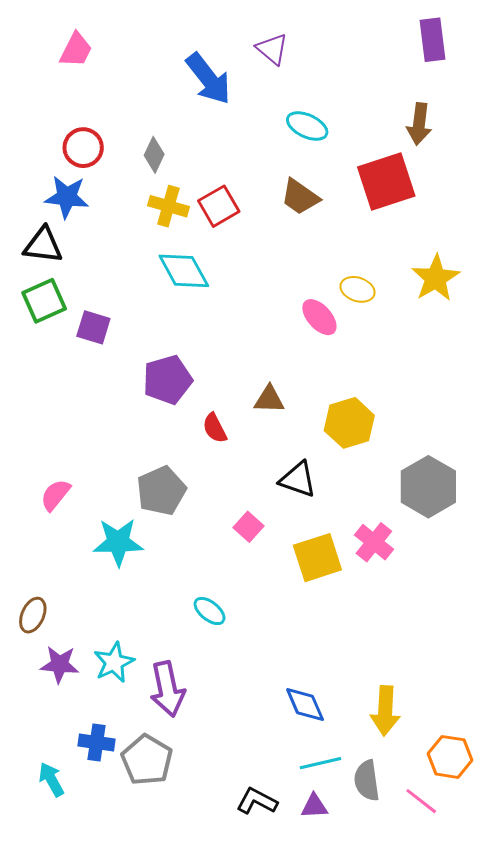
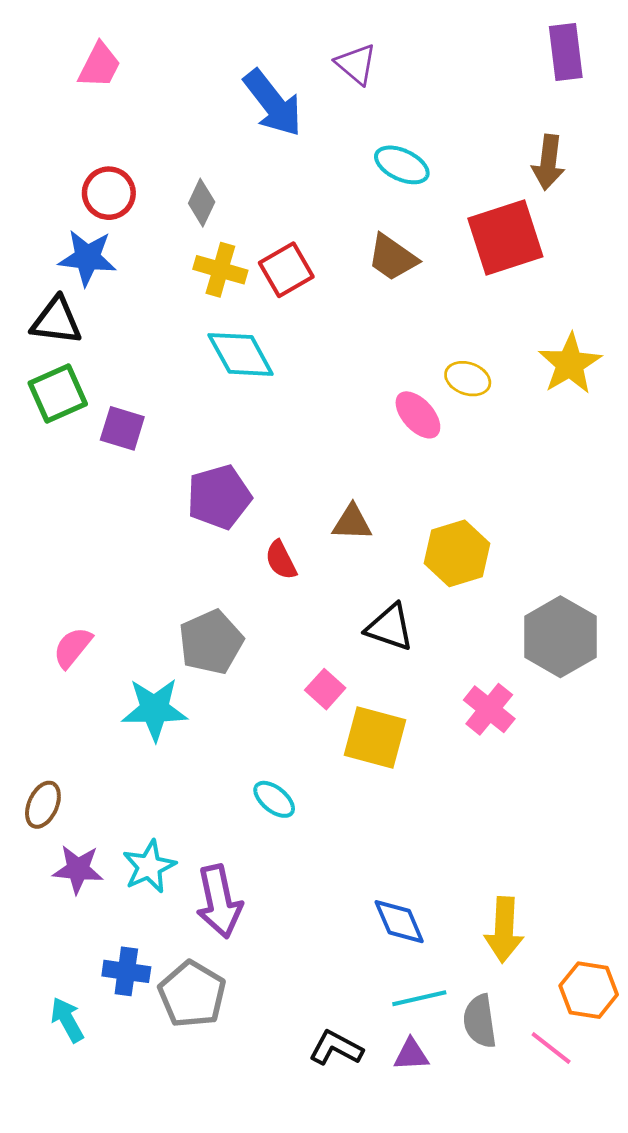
yellow square: (317, 558) -> (375, 738), moved, turned 33

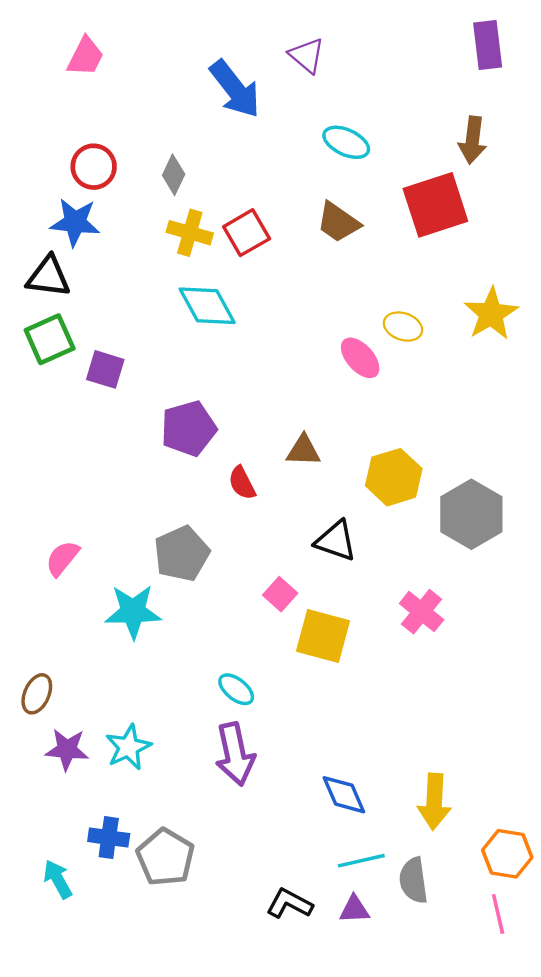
gray hexagon: (560, 637) -> (471, 514), moved
purple arrow: (219, 901) -> (235, 754), moved
pink line: (551, 1048) -> (498, 914), moved, turned 39

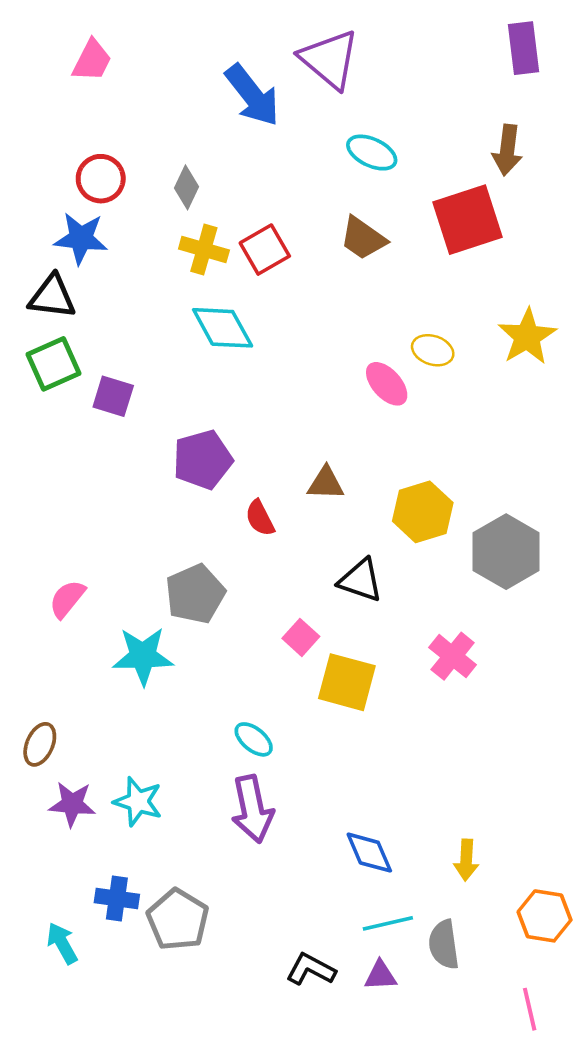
purple triangle: (307, 55) -> (329, 59), size x1.6
cyan star: (128, 747) -> (138, 802), turned -30
yellow arrow: (434, 802) -> (466, 860), size x0.7
pink line: (498, 914) -> (530, 1009), moved

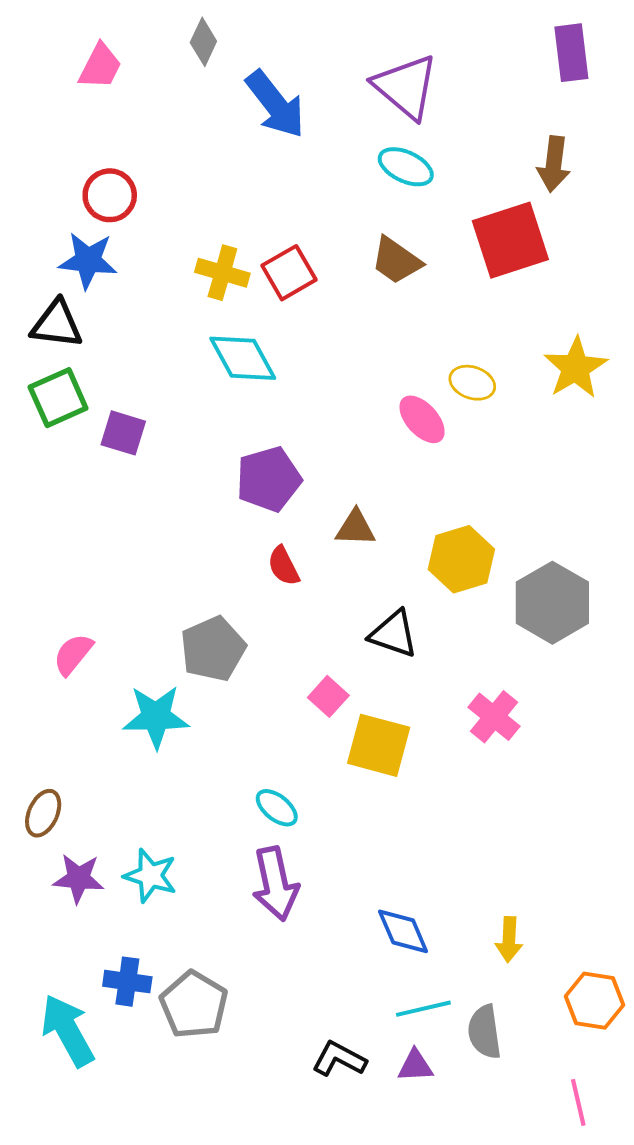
purple triangle: (329, 59) -> (406, 87), moved
gray diamond: (186, 187) -> (203, 42), moved
purple pentagon: (203, 460) -> (269, 479), moved
cyan arrow: (62, 943) -> (68, 1030), size x1.6

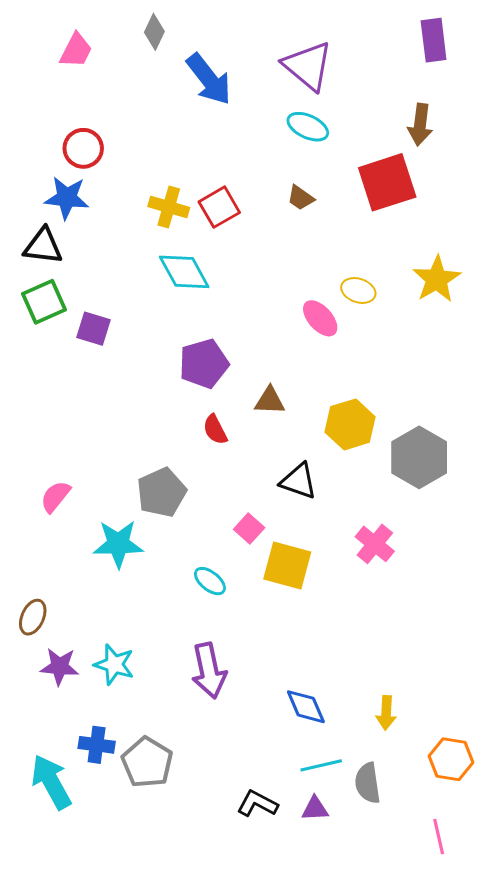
brown trapezoid: (396, 260) -> (301, 198), size x0.7
cyan ellipse: (277, 808) -> (210, 581), moved

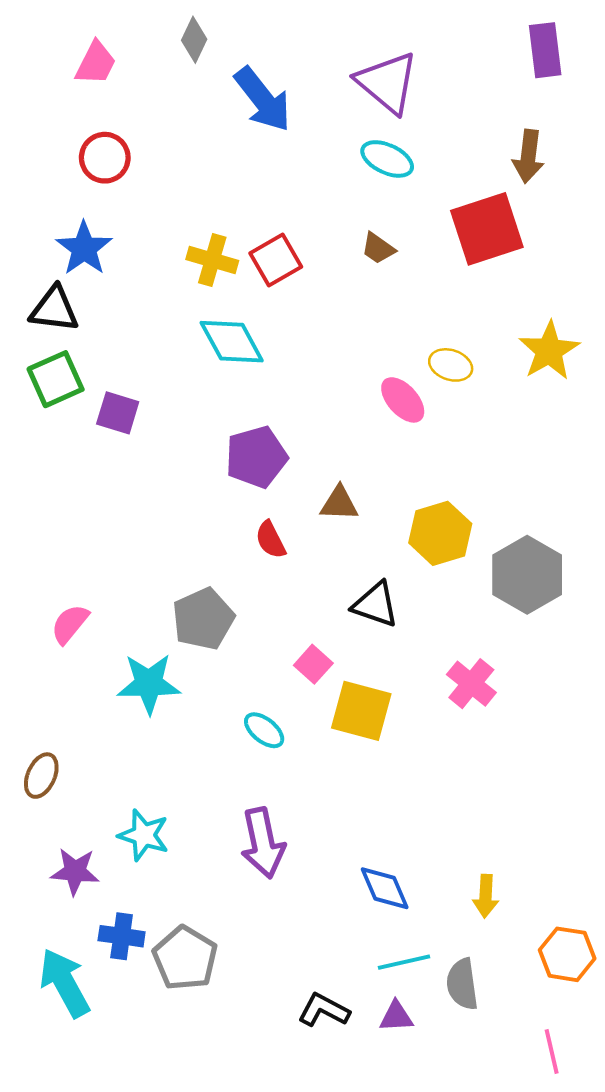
red circle: (83, 148) -> (105, 158), moved
blue star: (67, 198) -> (84, 248), turned 30
purple star: (60, 667) -> (75, 871), moved

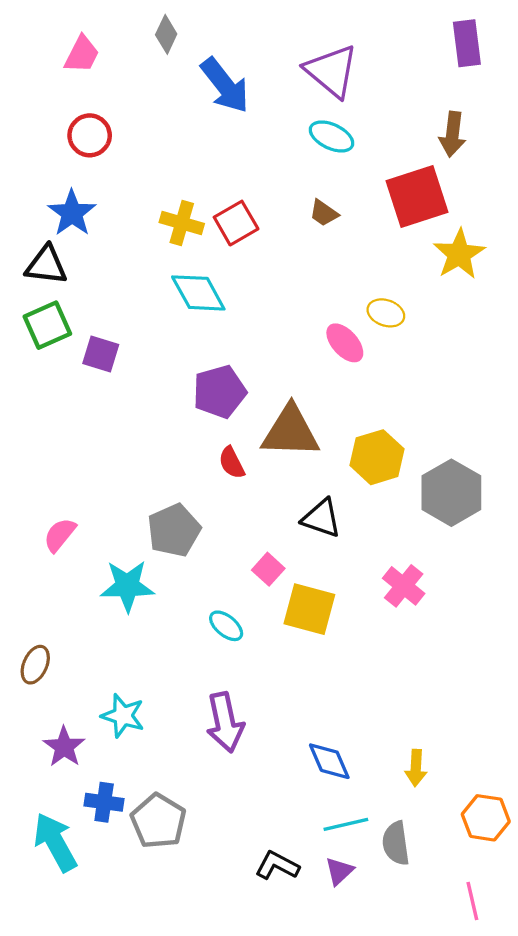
yellow star: (549, 351) -> (459, 254), moved
brown triangle: (339, 504) -> (290, 432), size x1.8
purple star: (75, 871) -> (64, 747), turned 30
purple triangle: (396, 1017) -> (339, 871), turned -40

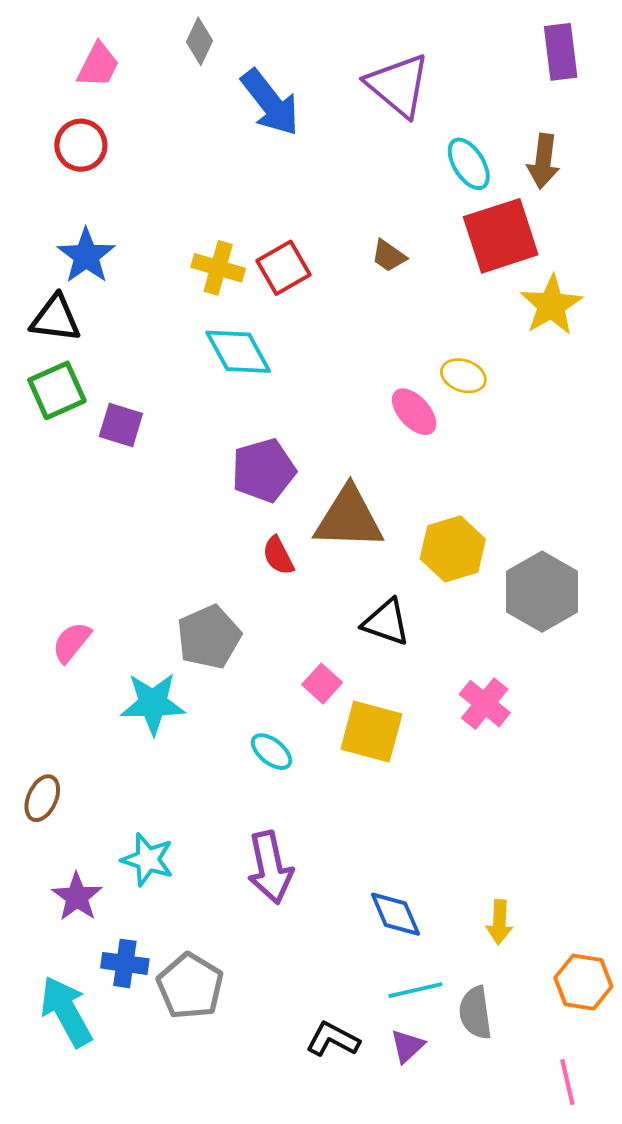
red circle: (90, 135) -> (81, 145), moved
cyan ellipse: (332, 136) -> (469, 164), moved, turned 33

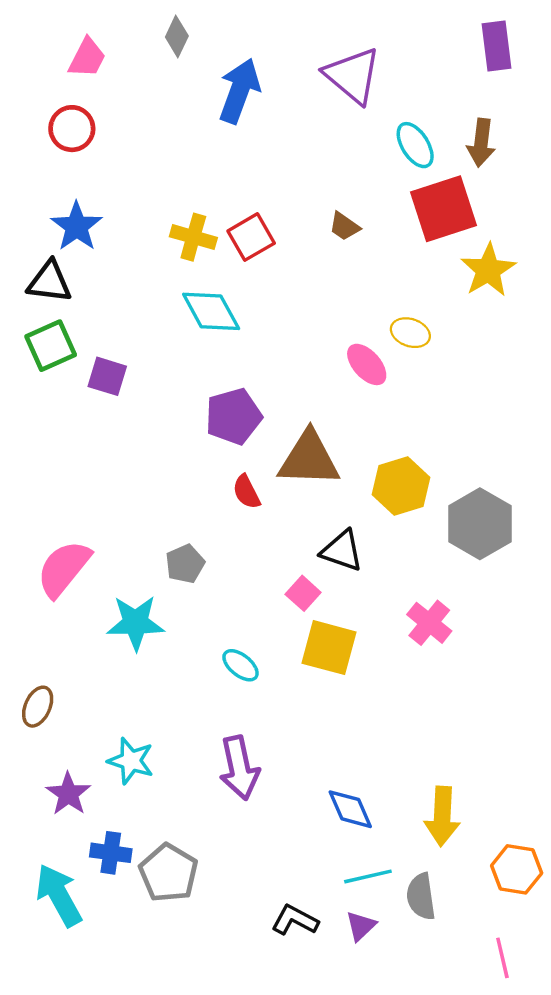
blue arrow: (270, 103) -> (239, 91), turned -122
gray pentagon: (209, 637) -> (185, 564), size x0.7
pink semicircle: (72, 642) -> (64, 569), size x1.6
pink square: (322, 684) -> (303, 593), moved
yellow arrow: (499, 922) -> (442, 816), size x1.5

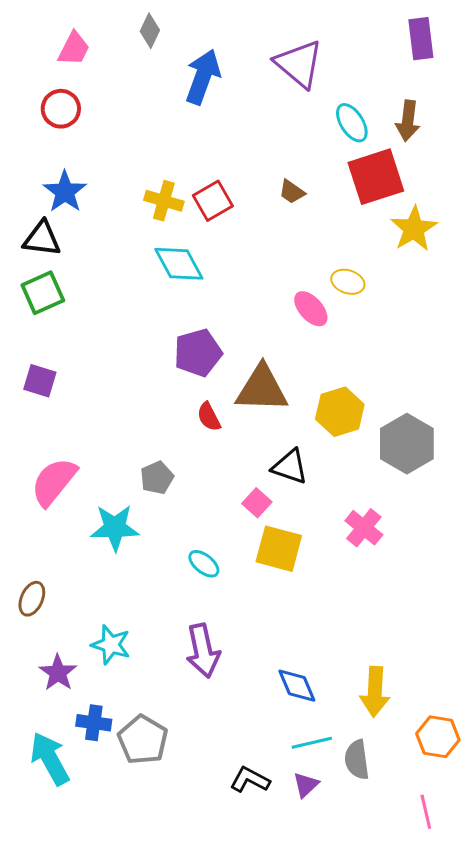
purple square: (107, 376) -> (40, 381), moved

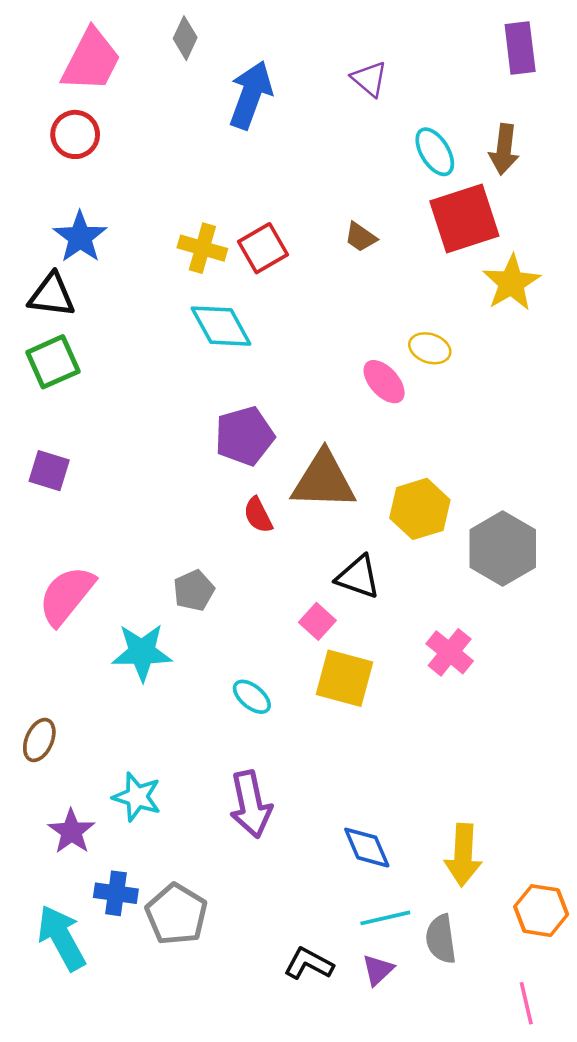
pink trapezoid: (74, 49) -> (91, 60), size x1.5
purple triangle: (299, 64) -> (369, 79), size x0.6

